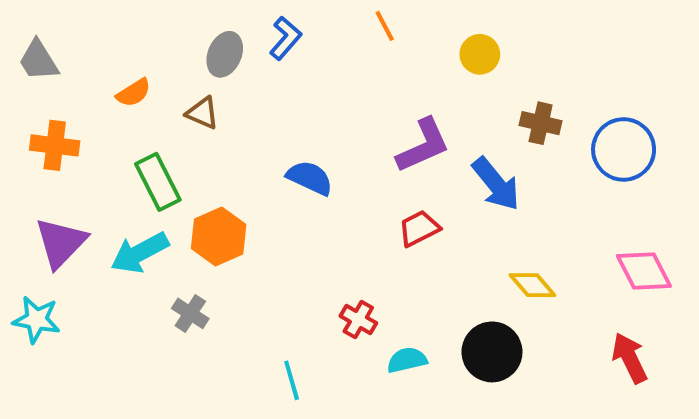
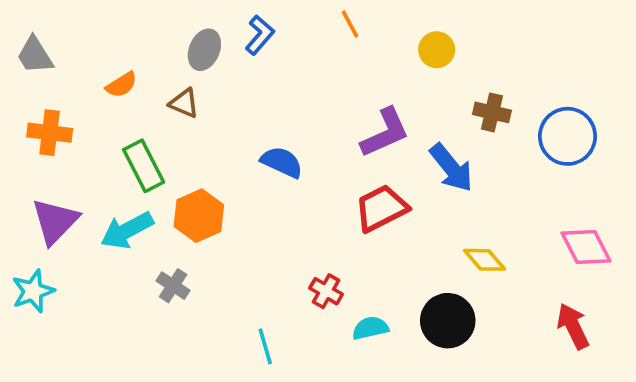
red trapezoid: (419, 228) -> (381, 208), size x1.4
cyan star: (36, 320) -> (33, 291), turned -30

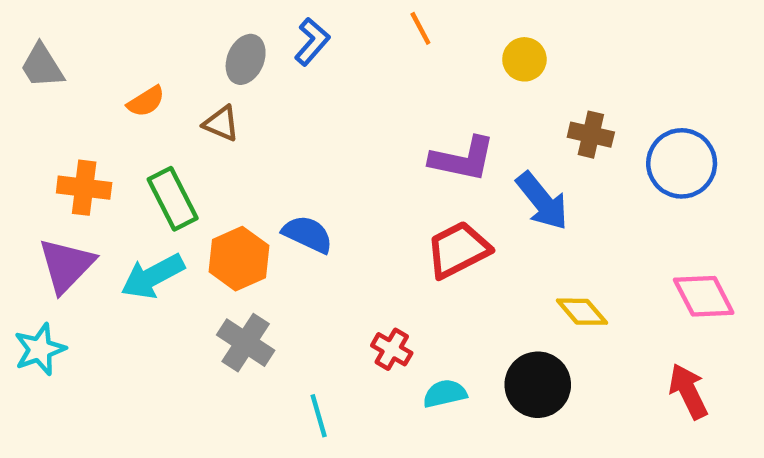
orange cross: (50, 133) -> (84, 188), moved
purple L-shape: (385, 133) -> (462, 159), turned 36
blue semicircle: (282, 162) -> (308, 234), moved
gray cross: (173, 286) -> (246, 343), moved, size x1.4

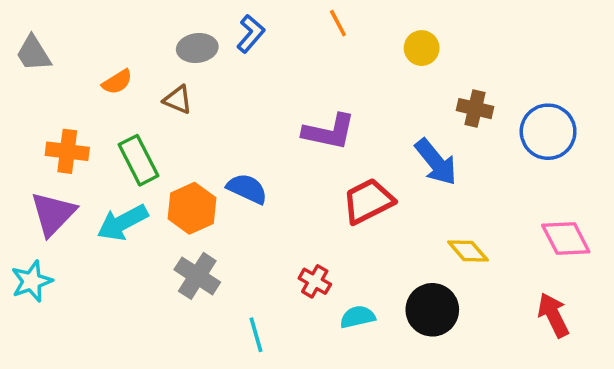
gray ellipse: (246, 59) -> (197, 48), turned 60
purple L-shape: (462, 159) -> (329, 132), moved

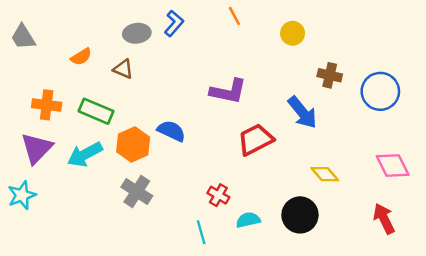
green rectangle: (139, 160) -> (96, 111), turned -40
cyan line: (256, 335) -> (201, 232), moved

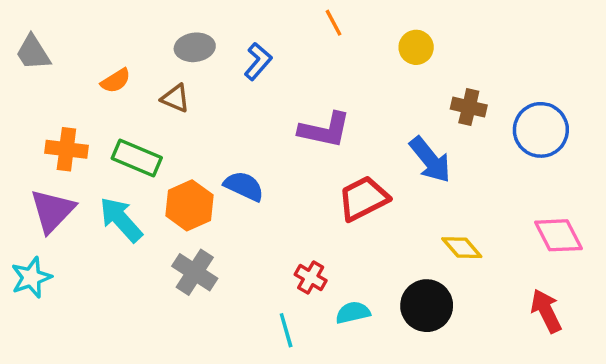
blue L-shape: (174, 23) -> (258, 61), moved
cyan arrow: (85, 154) -> (121, 220), turned 76

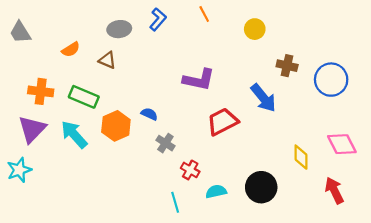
blue L-shape: (258, 61) -> (158, 19), moved
blue semicircle: (244, 186) -> (149, 114), size x0.7
yellow diamond: (462, 248) -> (301, 157), moved, turned 40
gray cross: (195, 272) -> (165, 143), moved, size x0.7

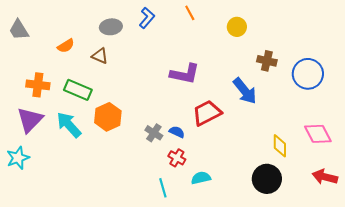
blue semicircle: (149, 114) -> (177, 132), moved
black circle: (261, 187) -> (267, 179), moved
red arrow: (334, 190) -> (325, 177), moved, turned -50

